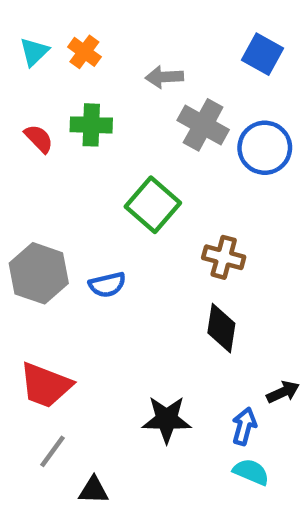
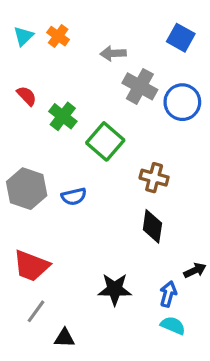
green cross: (91, 125) -> (63, 116), moved, turned 36

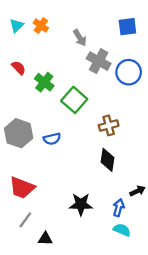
blue square: (181, 38) -> (127, 27), turned -36
gray arrow: (113, 53) -> (80, 38), turned -119
brown cross: (154, 178) -> (109, 125), turned -30

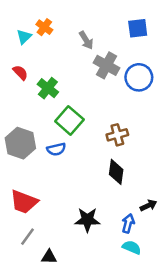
cyan triangle: (16, 26) -> (24, 37), moved
green square: (74, 100) -> (69, 120), moved

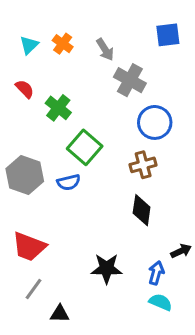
orange cross: (44, 27) -> (63, 44), moved
blue circle: (139, 77) -> (155, 122), moved

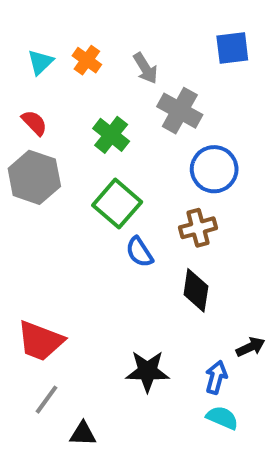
green cross: (58, 108) -> (111, 135), moved
gray hexagon: (25, 175) -> (34, 177), moved
blue semicircle: (69, 182) -> (139, 252), moved, turned 70

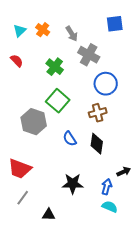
gray hexagon: (34, 177) -> (34, 122), moved
blue semicircle: (139, 252) -> (70, 139), moved
black triangle: (83, 434) -> (49, 215), moved

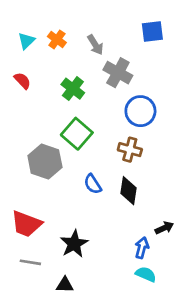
brown cross: (98, 113) -> (130, 150), turned 30
black star: (73, 184) -> (74, 244), moved, turned -30
gray line: (23, 198) -> (30, 262), turned 63

